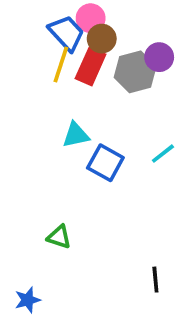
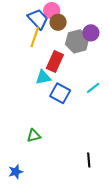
red rectangle: (91, 66) -> (55, 61), moved
green triangle: (59, 237) -> (34, 136), turned -32

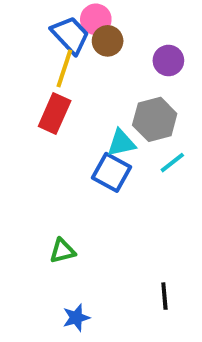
gray hexagon: (77, 41) -> (155, 119), moved
red rectangle: (55, 61) -> (55, 113), moved
cyan triangle: (43, 77) -> (121, 143), moved
blue star: (16, 172) -> (76, 318), moved

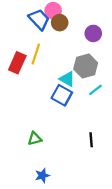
yellow line: (64, 68) -> (36, 54), moved
red rectangle: (55, 113) -> (17, 63), moved
cyan triangle: (121, 143) -> (67, 79), turned 42
black line: (164, 296) -> (91, 140), moved

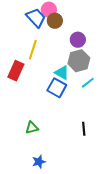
purple circle: (93, 33) -> (78, 40), moved
red rectangle: (17, 63) -> (16, 71), moved

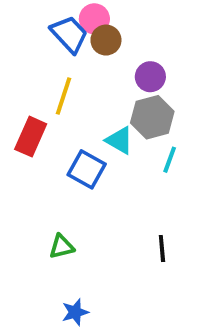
cyan line: (88, 83) -> (170, 160), turned -32
blue square: (57, 88) -> (87, 169), moved

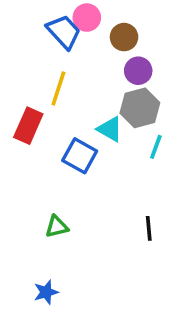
brown circle: (106, 40) -> (124, 37), moved
blue star: (75, 312) -> (46, 292), moved

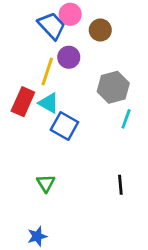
purple circle: (138, 71) -> (69, 57), moved
cyan triangle: (110, 129) -> (49, 103), moved
green triangle: (57, 227) -> (46, 183), turned -48

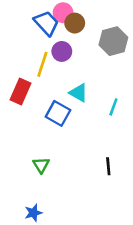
brown circle: (100, 30) -> (75, 23), moved
gray hexagon: (113, 87) -> (113, 41), moved
cyan triangle: (49, 103) -> (79, 93), moved

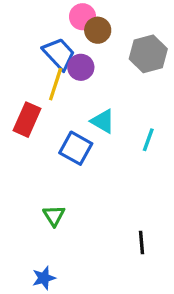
blue trapezoid: (46, 23) -> (59, 54), moved
black line: (108, 166) -> (142, 243), moved

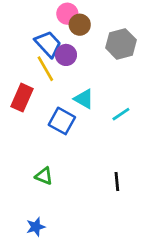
yellow line: (56, 84) -> (45, 69), turned -48
cyan line: (148, 140) -> (121, 114), turned 36
green triangle: (54, 216) -> (44, 176), turned -36
black line: (142, 243) -> (117, 181), moved

